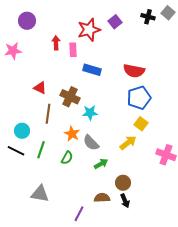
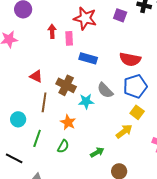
purple square: (115, 22) -> (120, 15), moved, turned -32
red star: (89, 30) -> (85, 18), turned 30
gray semicircle: (91, 143) -> (105, 90), moved
black line: (16, 151) -> (14, 158), moved

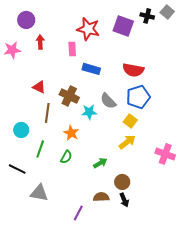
purple square: (120, 15) -> (123, 26), size x1.5
red arrow: (52, 31) -> (40, 42), moved
yellow square: (137, 112) -> (130, 121), moved

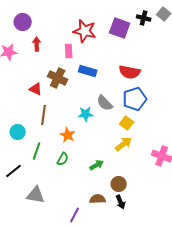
brown cross: (69, 96) -> (58, 78), moved
black line: (17, 169) -> (14, 171), turned -66

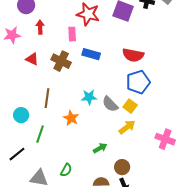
red triangle: (36, 89) -> (32, 59), moved
gray semicircle: (105, 103) -> (110, 104), moved
green semicircle: (63, 159) -> (66, 170), moved

